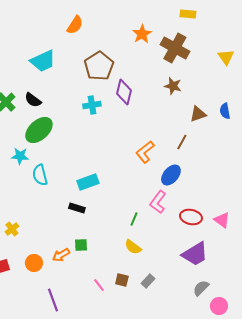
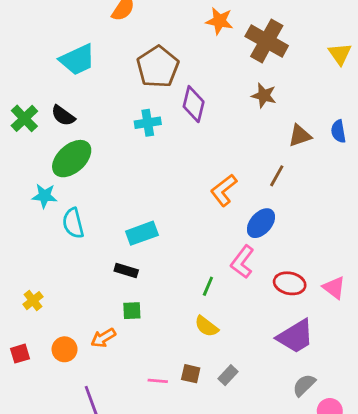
orange star: (142, 34) -> (219, 21), turned -30
green square: (81, 245) -> (132, 311), moved
pink line: (99, 285) -> (158, 381), turned -48

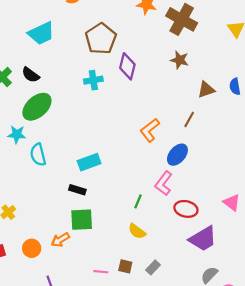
red ellipse: (290, 283) -> (186, 209), moved
green square: (132, 311) -> (82, 220), size x1.6

